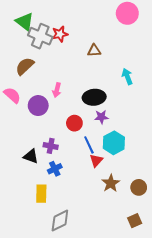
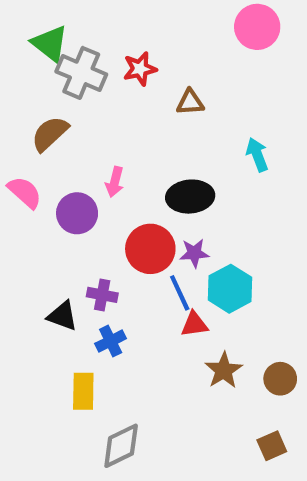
red star: (60, 34) -> (140, 69), moved
purple star: (101, 117) -> (194, 253), moved
red circle: (74, 123) -> (150, 249), size x1.5
red triangle: (96, 160) -> (194, 324), turned 40

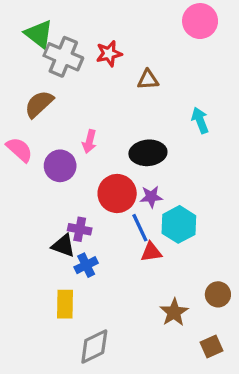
black triangle: (62, 316) -> (63, 246), moved
brown star: (224, 370) -> (174, 312), moved

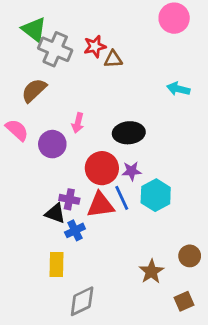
brown triangle: (148, 80) -> (113, 59), moved
cyan arrow: (200, 120) -> (178, 89), moved, turned -55
red triangle: (151, 252) -> (100, 205), moved, size x1.5

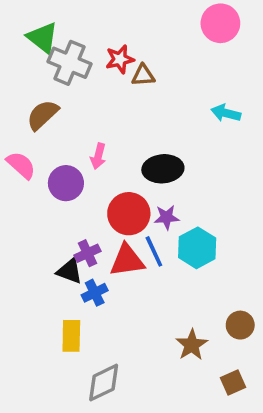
purple cross: (69, 199) -> (87, 253), turned -36

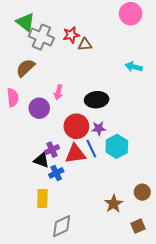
pink semicircle: (21, 165) -> (13, 98), turned 42

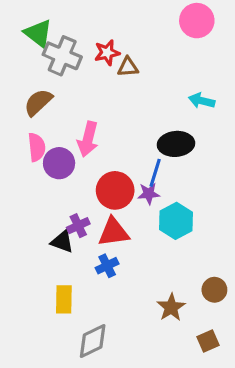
pink arrow: (58, 92) -> (88, 139), size x1.5
pink semicircle: (13, 98) -> (37, 147), moved
black ellipse: (97, 100) -> (176, 144), moved
blue line: (91, 149) -> (155, 173), moved, turned 42
blue cross: (56, 173) -> (107, 266), moved

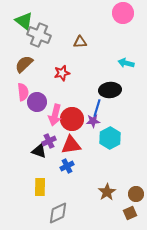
red star: (107, 53) -> (62, 73), moved
pink arrow: (88, 139) -> (55, 115), moved
brown circle: (214, 290) -> (136, 194), moved

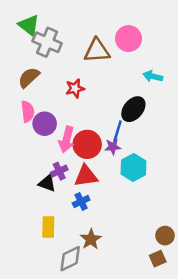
pink circle: (123, 13) -> (129, 39), moved
brown triangle: (80, 42) -> (97, 51), size x1.6
black ellipse: (110, 90) -> (133, 109), turned -45
brown star: (107, 192) -> (91, 239), moved

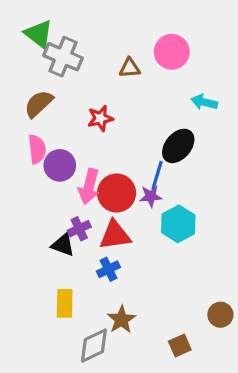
brown triangle: (97, 51) -> (130, 68), size x0.6
brown square: (158, 259) -> (180, 346), moved

